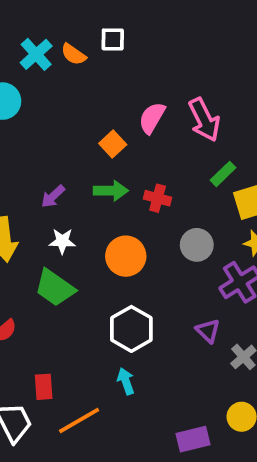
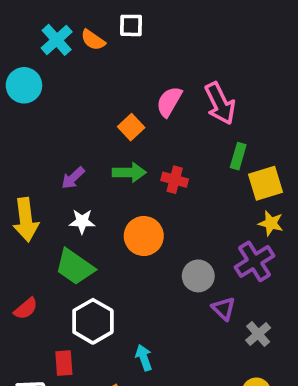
green rectangle: (223, 174) -> (238, 156), turned -30
gray circle: (197, 245) -> (198, 276), moved
white hexagon: (131, 329) -> (93, 321), moved

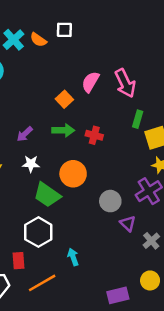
green trapezoid: (75, 267) -> (47, 195), moved

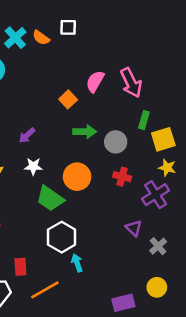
green arrow: (63, 130) -> (85, 132), moved
red cross: (94, 135) -> (122, 177), moved
gray circle: (110, 201) -> (116, 142), moved
white hexagon: (38, 232) -> (62, 237), moved

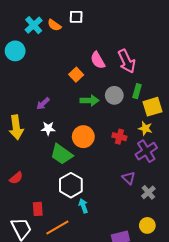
pink semicircle: (95, 81) -> (98, 60), turned -60
gray circle: (116, 142) -> (114, 95), moved
yellow star: (167, 168) -> (145, 128), moved

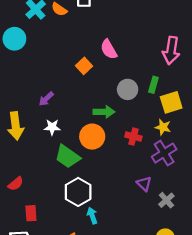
pink arrow: (127, 61) -> (171, 51), moved, turned 35
green arrow: (89, 100) -> (104, 112), moved
red rectangle: (38, 209) -> (31, 213), moved

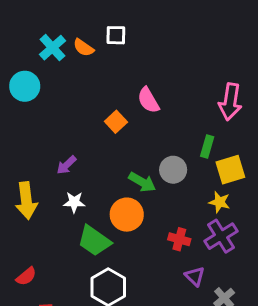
gray circle: (128, 89) -> (173, 170), moved
green arrow: (104, 112) -> (142, 182), turned 30
red cross: (133, 137) -> (179, 239), moved

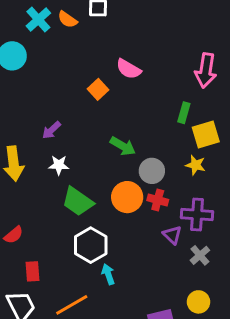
pink semicircle: (148, 100) -> (129, 69), turned -30
gray circle: (173, 170) -> (152, 171), moved
orange circle: (127, 215) -> (127, 197), moved
purple cross: (221, 236) -> (197, 215), moved, turned 36

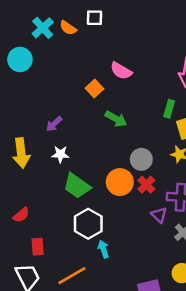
green arrow: (123, 146) -> (116, 119), moved
red cross: (158, 200) -> (146, 185), turned 30

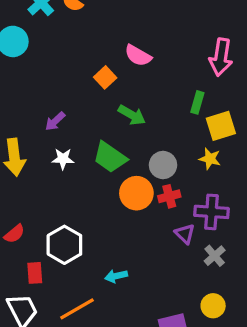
red cross: (146, 185) -> (169, 196), turned 30
green trapezoid: (77, 186) -> (110, 157), moved
white hexagon: (88, 224) -> (64, 245), moved
cyan arrow: (103, 249) -> (116, 276), turned -84

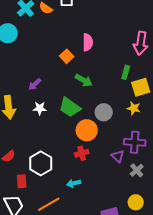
pink semicircle: (138, 56) -> (88, 42), turned -120
red cross: (169, 196) -> (82, 153), moved

